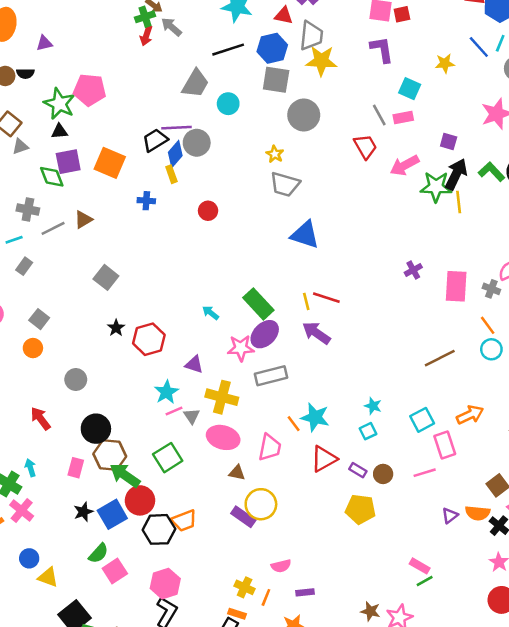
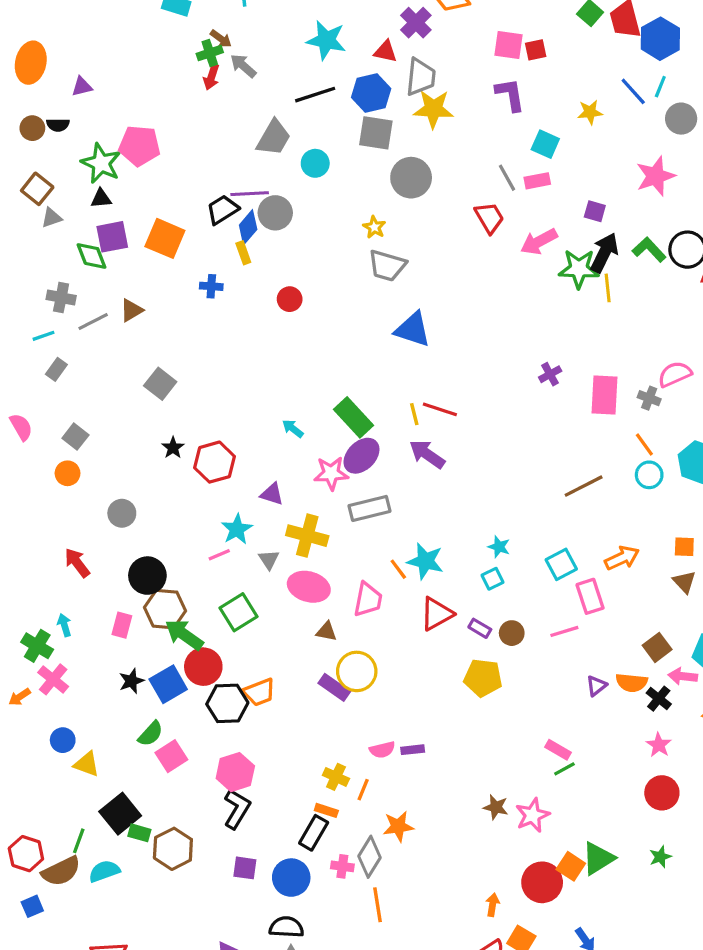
pink line: (174, 411) -> (219, 555), moved
purple rectangle: (305, 592) -> (413, 750), moved

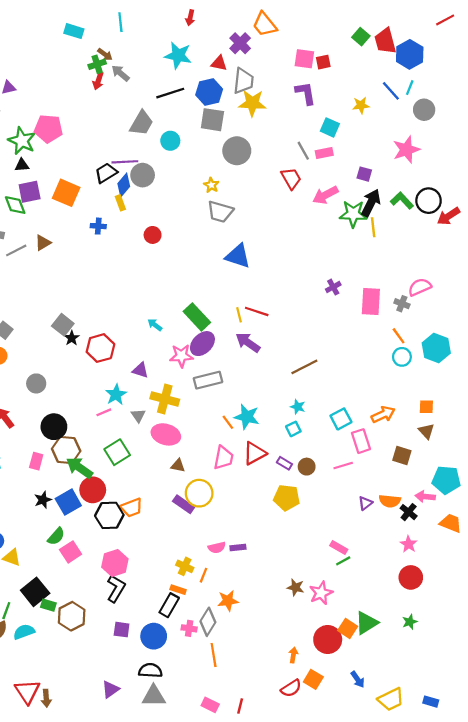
gray square: (160, 384) -> (63, 325), moved
brown line: (584, 486) -> (304, 367), moved
pink trapezoid: (368, 600) -> (223, 458), moved
brown square: (657, 647) -> (402, 456), moved, turned -36

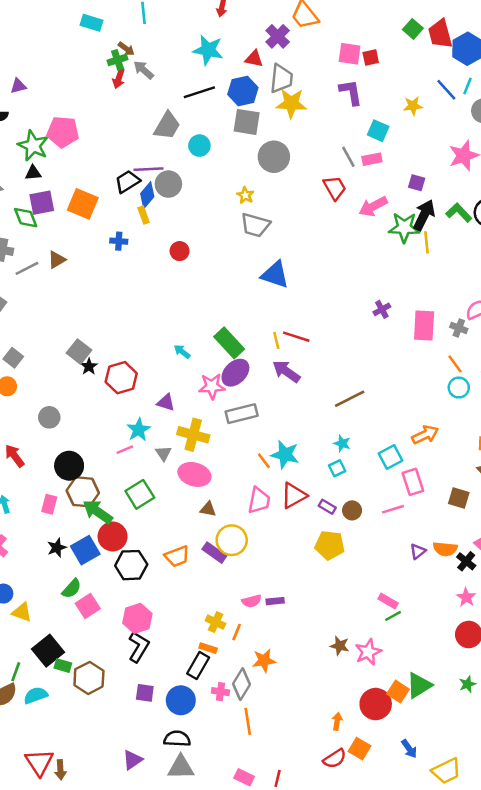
orange arrow: (383, 415) -> (425, 435), moved
orange trapezoid: (132, 508) -> (177, 556), moved

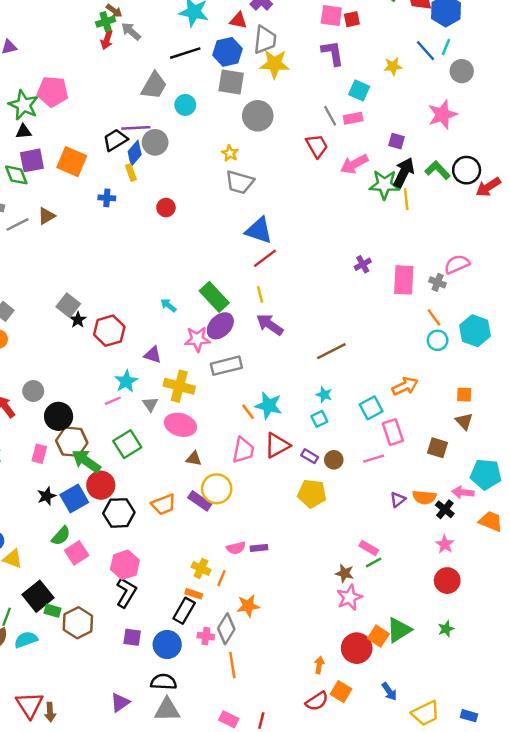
red line: (296, 337) -> (265, 258), moved, turned -55
gray circle: (49, 417) -> (33, 391), moved
brown star: (340, 646) -> (345, 573), moved

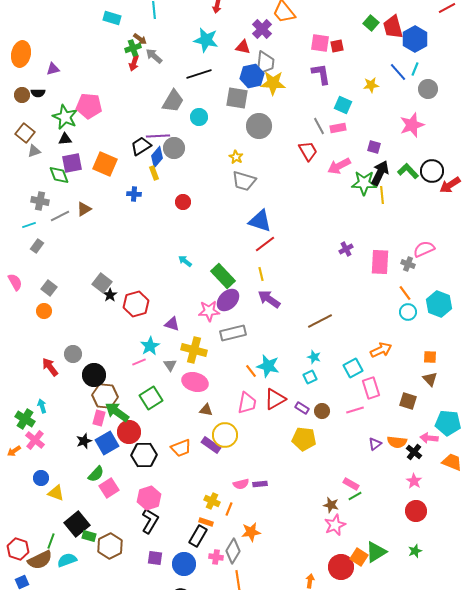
blue hexagon: (228, 52) -> (252, 76), moved
cyan arrow: (168, 305) -> (185, 261), moved
pink rectangle: (39, 454) -> (99, 418), moved

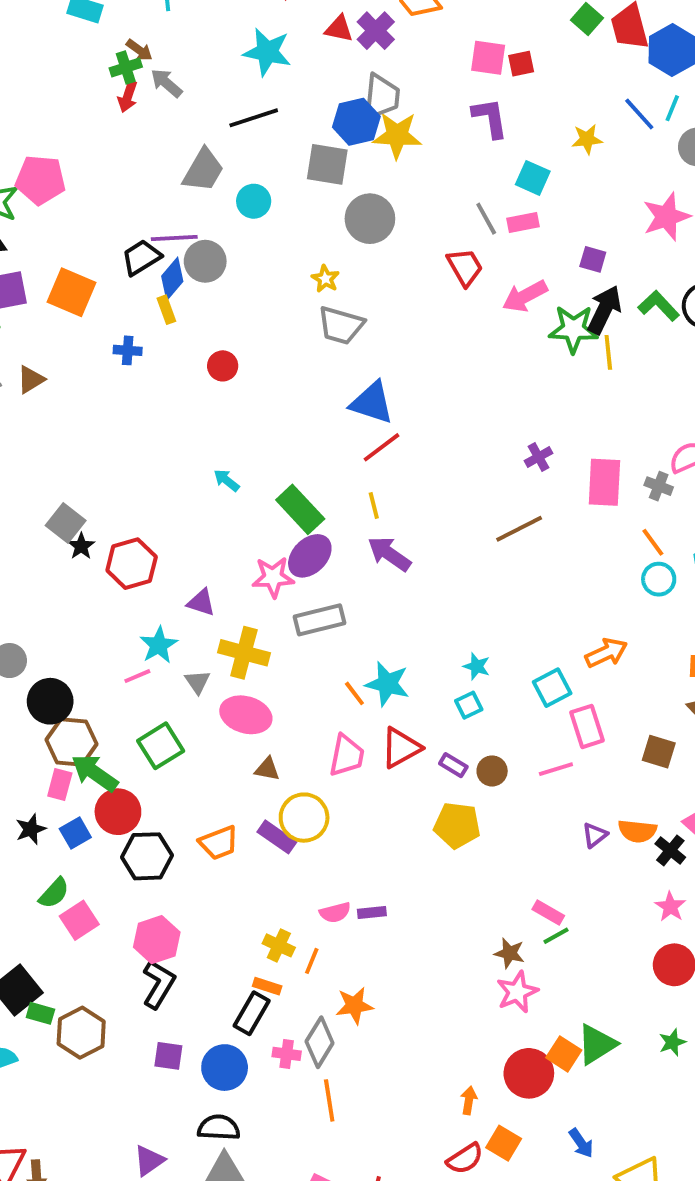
red triangle: (243, 47) -> (339, 29), moved
brown line: (320, 321) -> (519, 529), moved
blue square: (107, 443) -> (75, 833), size x0.7

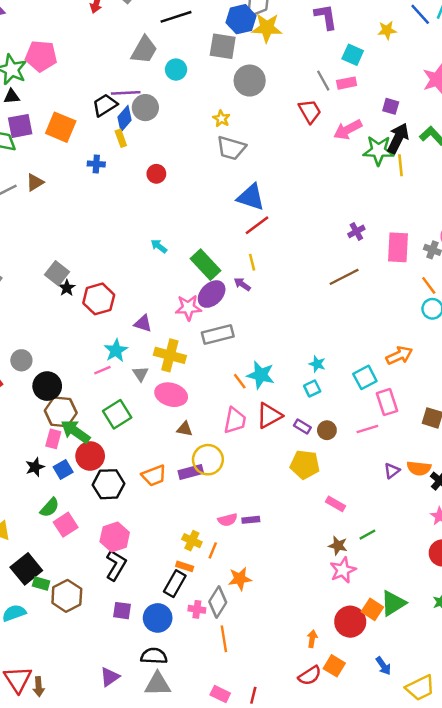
purple arrow: (389, 554) -> (242, 284), moved, size x0.6
purple rectangle: (277, 837) -> (191, 472), turned -50
pink rectangle: (548, 912) -> (336, 504), moved

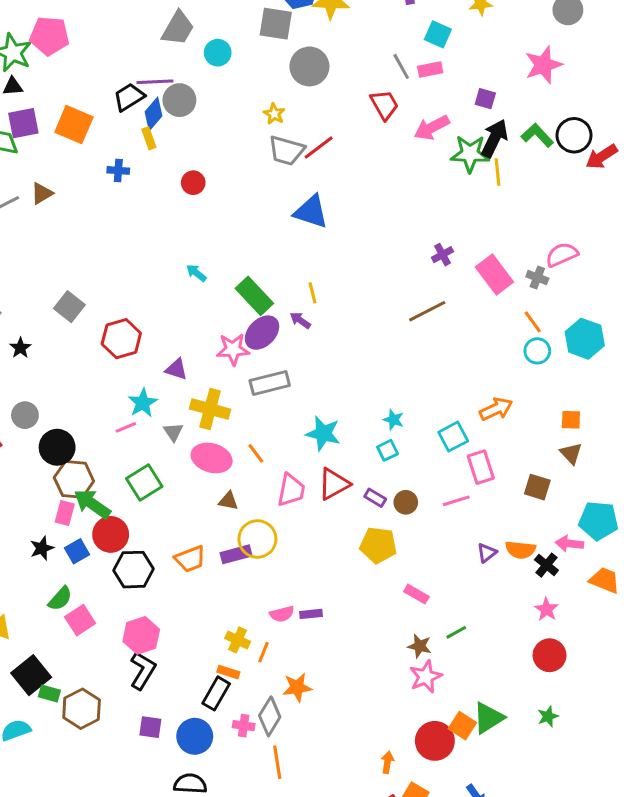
red line: (257, 225) -> (319, 148), moved
pink rectangle: (398, 247) -> (494, 274), turned -40
black star: (67, 288) -> (20, 348), moved
orange line: (240, 381) -> (256, 453), moved

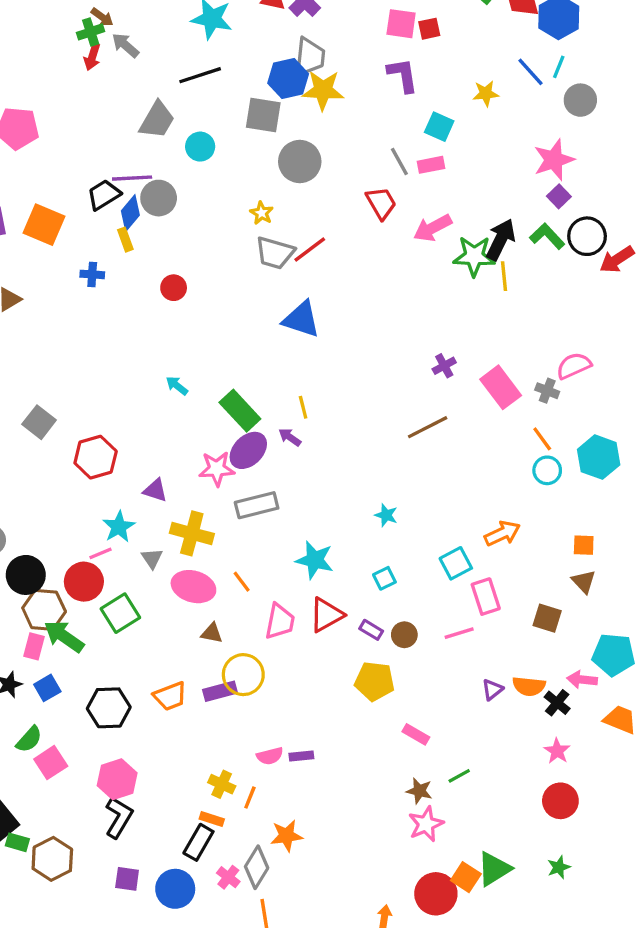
purple square: (485, 99) -> (559, 196), moved, turned 30
cyan star: (394, 420) -> (386, 515), moved
red circle: (111, 534) -> (84, 582), moved
pink cross: (244, 726) -> (228, 877), turned 30

